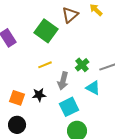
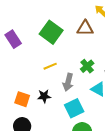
brown triangle: (70, 15) -> (85, 28), moved, turned 42

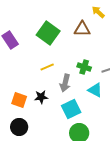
green cross: (87, 66) -> (84, 67), turned -32

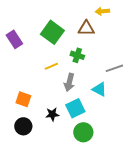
yellow arrow: (98, 12) -> (102, 11), turned -48
green cross: (84, 67) -> (77, 55), moved
black star: (41, 97) -> (52, 114), moved

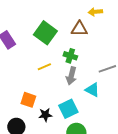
gray arrow: (69, 82) -> (71, 76), moved
orange square: (23, 99) -> (28, 100), moved

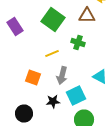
gray arrow: (71, 76) -> (62, 76), moved
orange square: (28, 100) -> (33, 78), moved

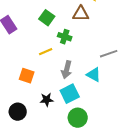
green square: (53, 20) -> (47, 18), size x0.7
green cross: (78, 42) -> (65, 37), moved
gray arrow: (62, 76) -> (67, 70), moved

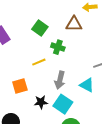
orange square: (27, 76) -> (20, 86), turned -35
cyan square: (70, 94) -> (63, 104), turned -30
black star: (47, 100) -> (41, 102), moved

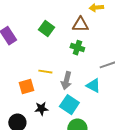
green cross: (58, 47) -> (77, 48), moved
yellow line: (39, 62) -> (45, 72), moved, turned 32
black star: (41, 102) -> (41, 109), moved

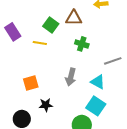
brown triangle: (80, 25) -> (74, 18), moved
yellow line: (45, 72) -> (40, 43), moved
cyan square: (69, 105) -> (96, 106), moved

